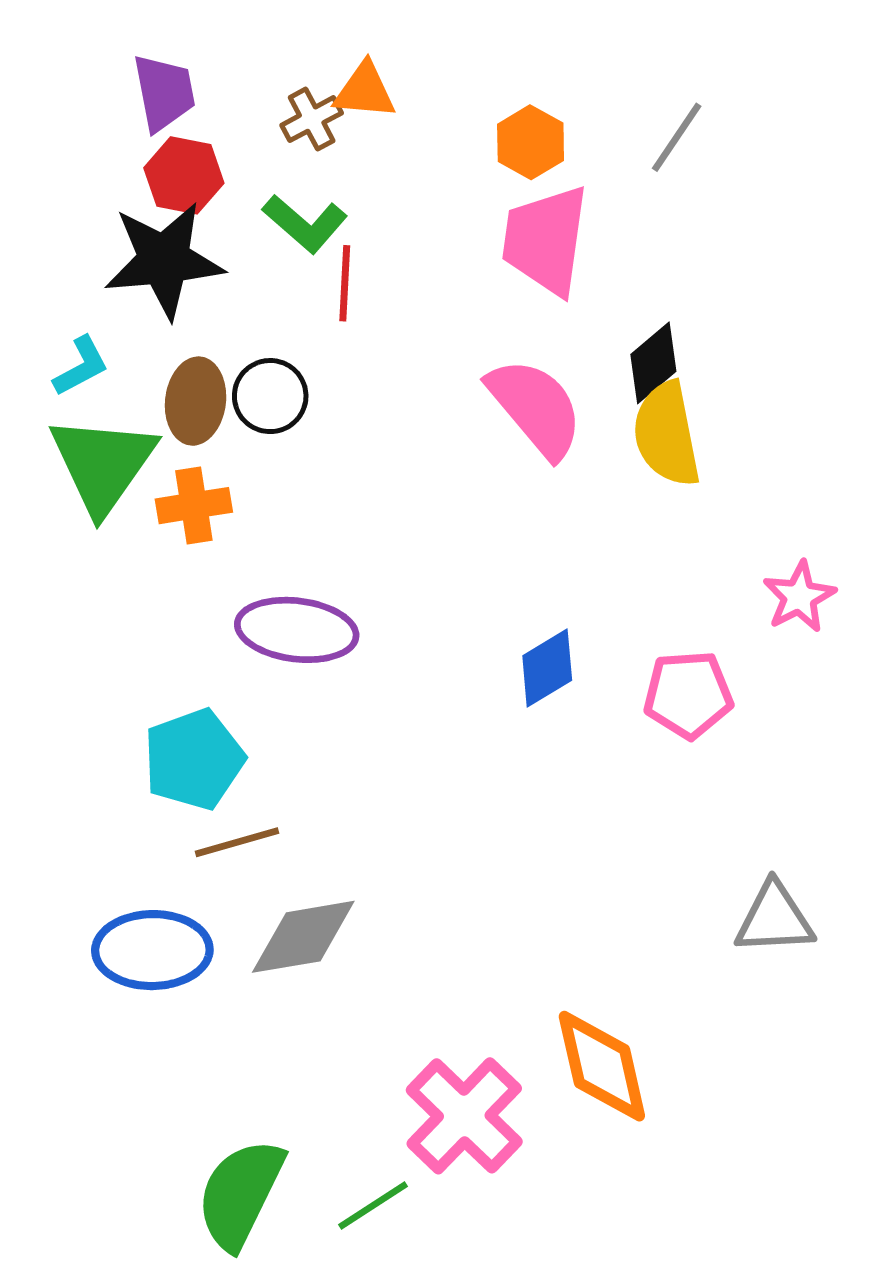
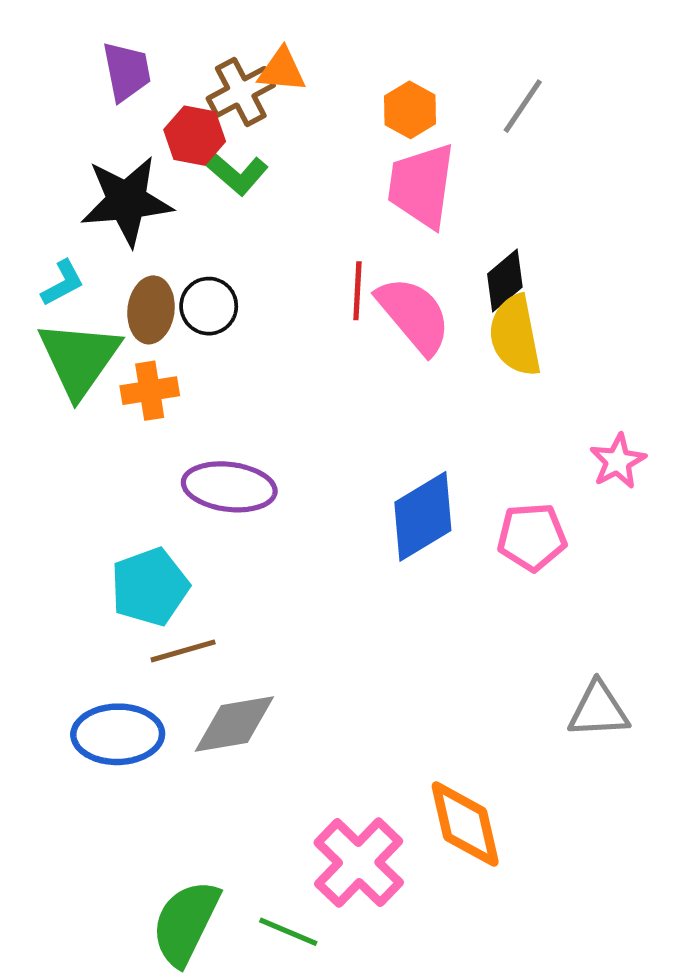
brown cross: (312, 119) -> (241, 92), size x1.4
red hexagon: (184, 175) -> (195, 136), moved
red line: (345, 283) -> (357, 291), moved
blue diamond: (547, 668) -> (423, 516), size x1.5
green line: (373, 1206) -> (288, 932), turned 56

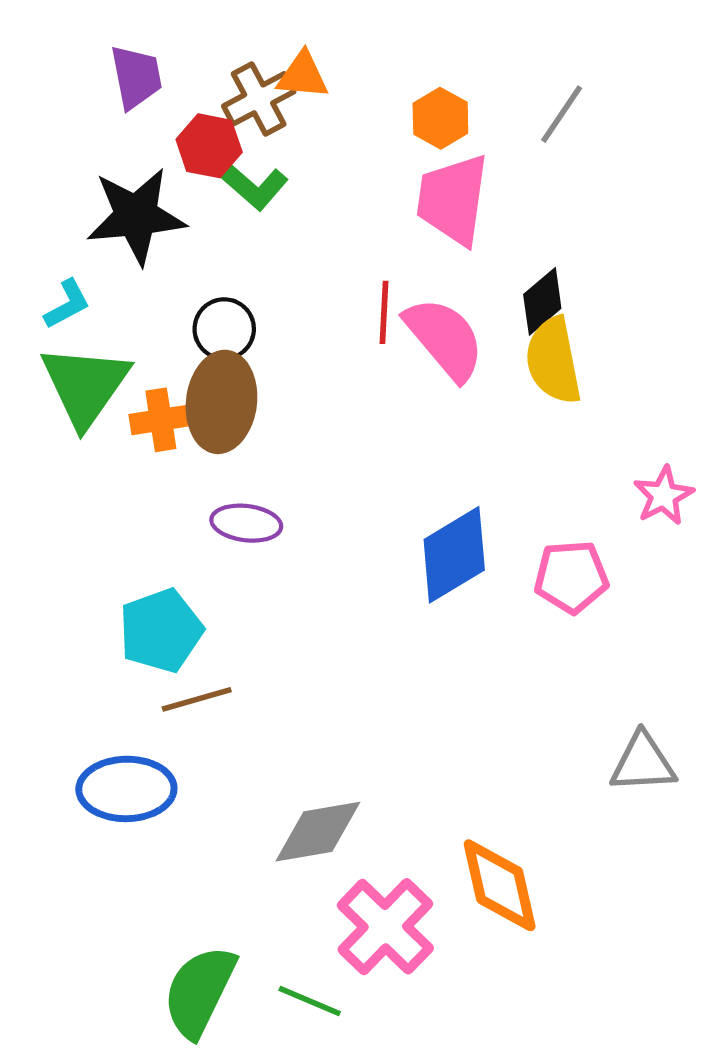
brown ellipse: (151, 310) -> (221, 402), moved, size x1.4
purple ellipse: (229, 487) -> (246, 523), size x0.7
gray diamond: (234, 724) -> (318, 832), moved

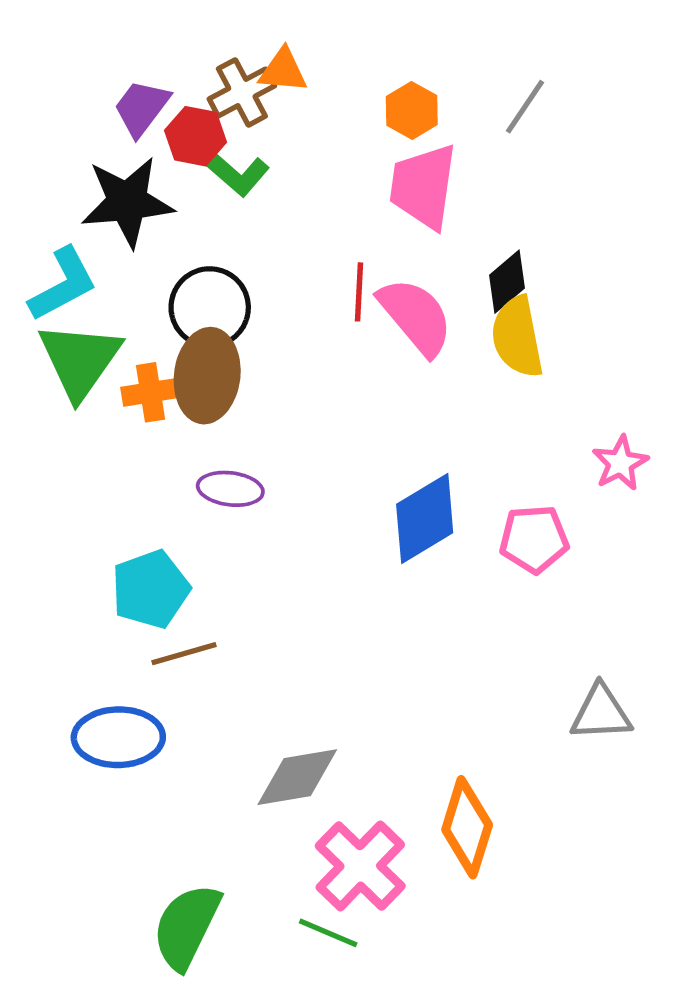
purple trapezoid: (136, 77) -> (142, 108), moved, turned -132
cyan L-shape: (67, 304) -> (63, 284), size x1.6
black circle: (224, 329) -> (210, 307), size x1.4
orange diamond: (500, 885) -> (467, 827), turned 30
green line: (310, 1001) -> (328, 933), moved

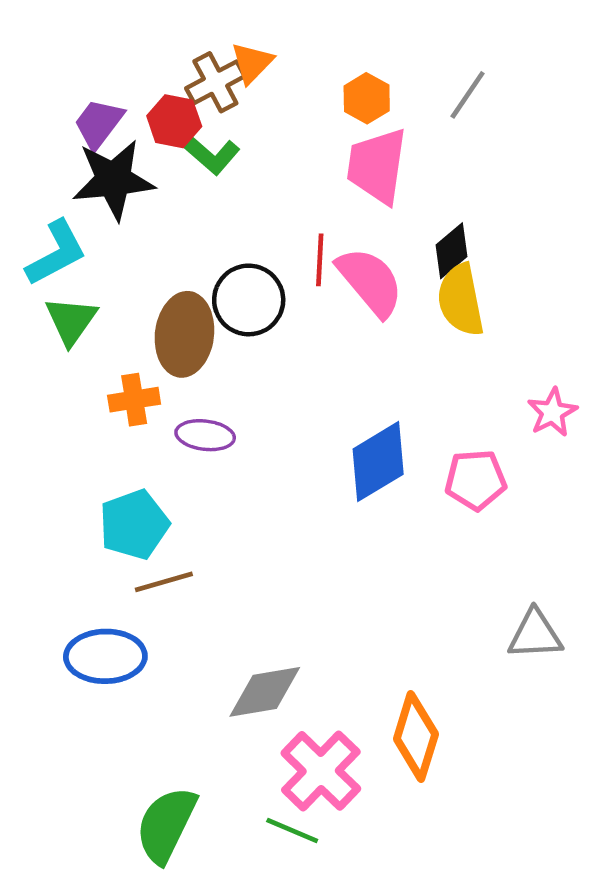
orange triangle: (283, 71) -> (252, 63), turned -51
purple trapezoid: (142, 108) -> (99, 124), moved
black circle: (210, 307) -> (249, 300), moved
green triangle: (80, 360) -> (71, 321), size x0.7
orange cross: (151, 392) -> (134, 400), moved

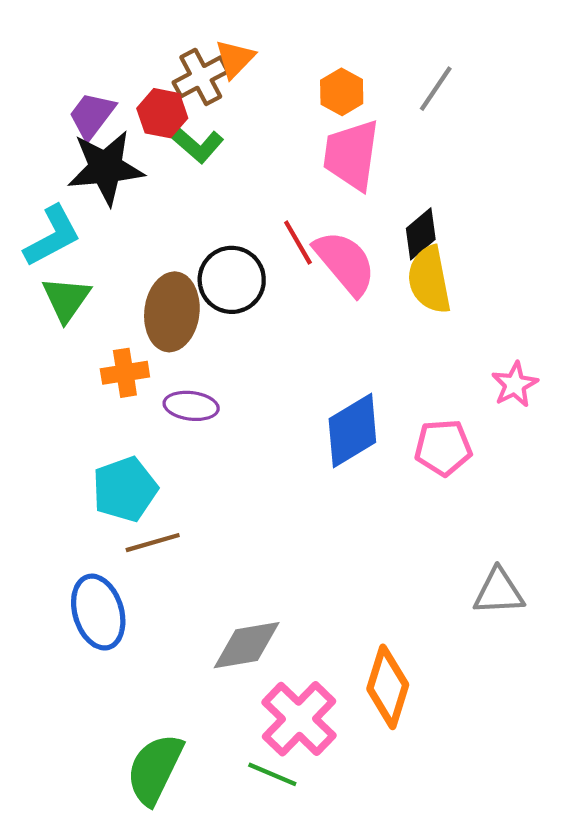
red line: (320, 260) -> (298, 242), turned -33
blue ellipse: (105, 656) -> (98, 612), turned 74

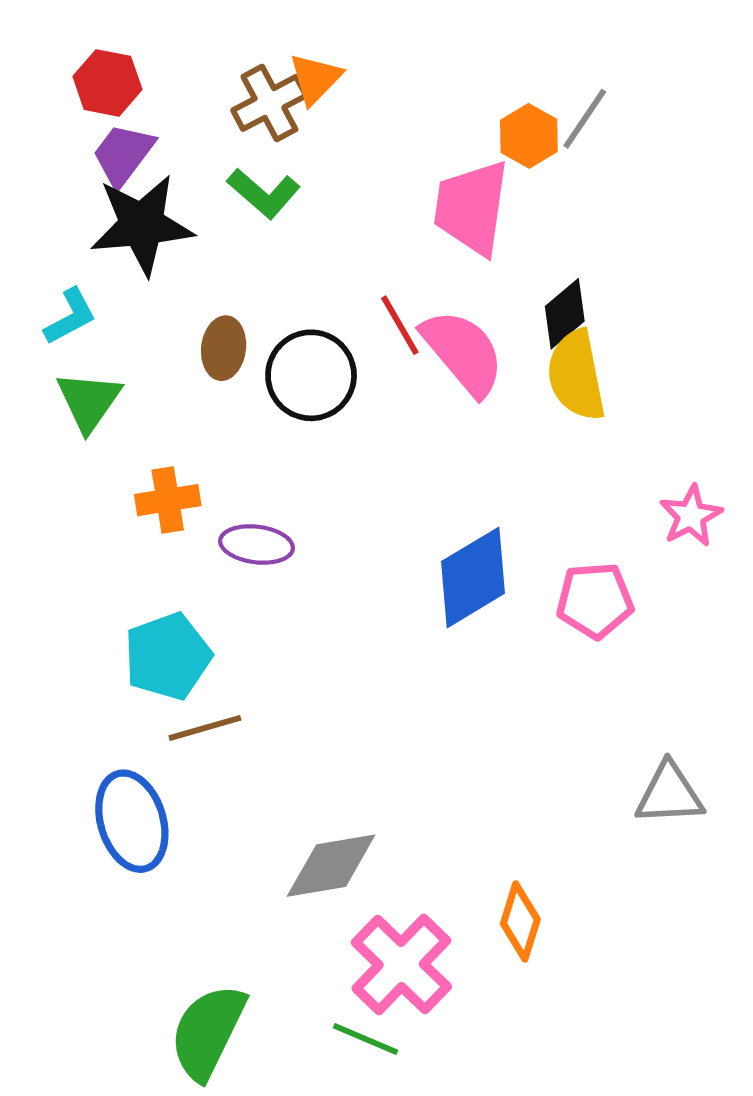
orange hexagon: (342, 92) -> (529, 136), moved
red hexagon: (162, 113) -> (107, 83), moved
cyan L-shape: (52, 236) -> (70, 317), size x0.7
brown ellipse: (172, 312) -> (224, 348), moved, size x0.6
orange diamond: (388, 687) -> (520, 921), size x0.7

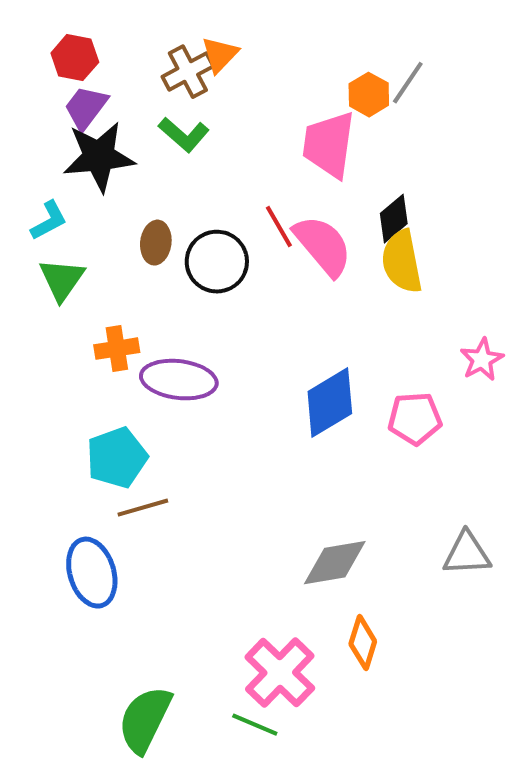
purple ellipse: (257, 544) -> (179, 380), size x1.5
gray diamond: (331, 866) -> (335, 563), moved

